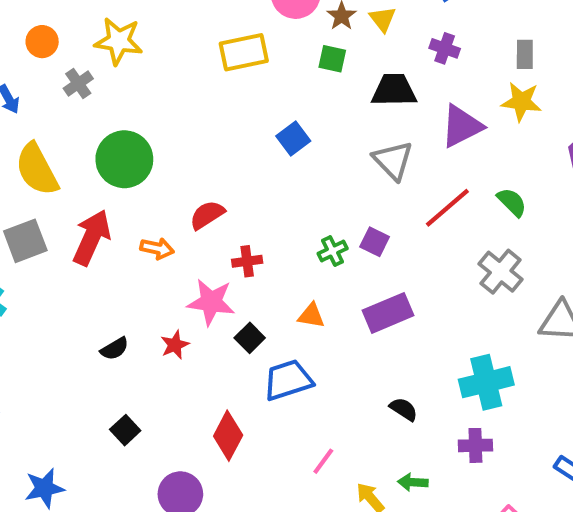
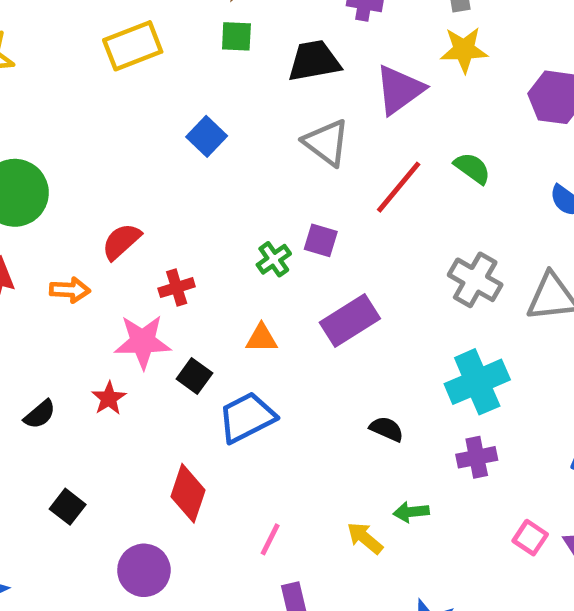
gray cross: (501, 272) -> (475, 280), moved
pink line: (323, 461) -> (270, 539), moved

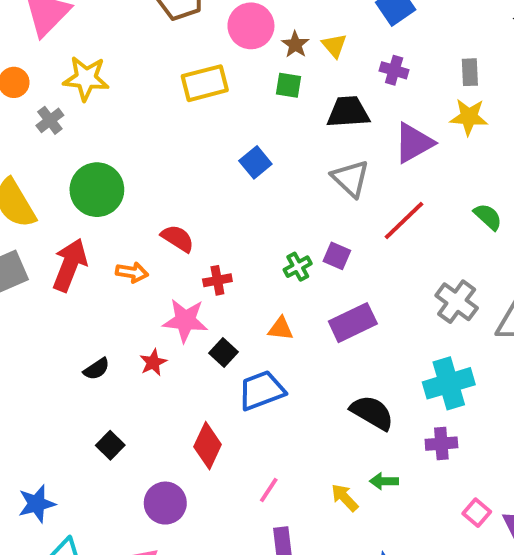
green semicircle: (472, 168) -> (488, 217), moved
red semicircle: (121, 241) -> (178, 238), turned 68
black semicircle: (387, 429) -> (372, 413), size x1.6

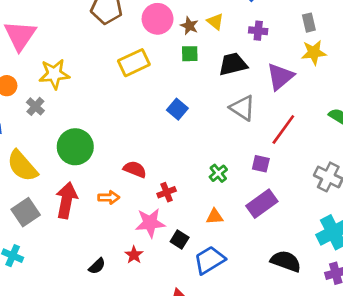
purple square: (337, 256) -> (261, 164), moved

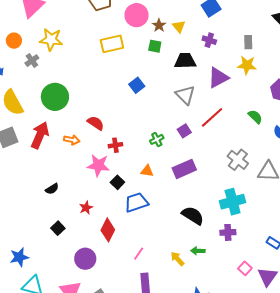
purple square: (261, 164) -> (184, 131), moved, turned 32
red star: (134, 255) -> (86, 208), moved

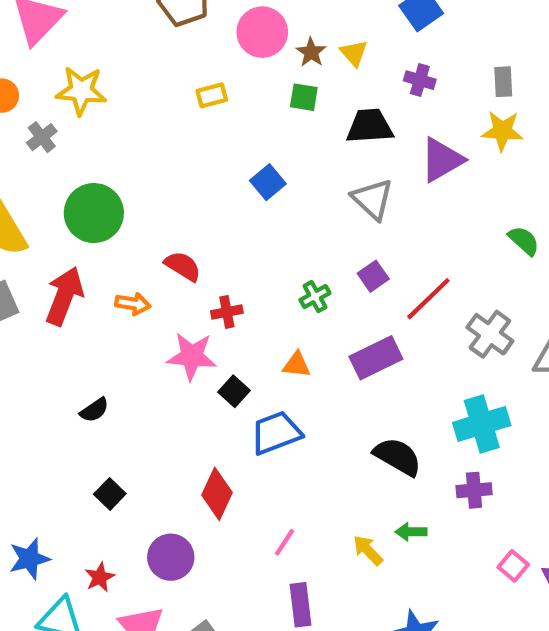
yellow rectangle: (112, 44) -> (212, 95), size x0.6
red line: (212, 117) -> (428, 299), moved
red star: (86, 208) -> (100, 577), moved

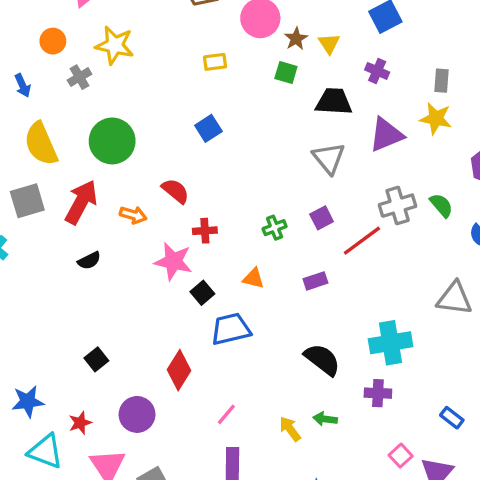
blue square: (268, 182) -> (208, 128), moved
gray cross: (490, 334) -> (398, 206), moved, turned 30
purple rectangle: (376, 358) -> (315, 281), size x0.6
black semicircle: (94, 410) -> (89, 261), moved

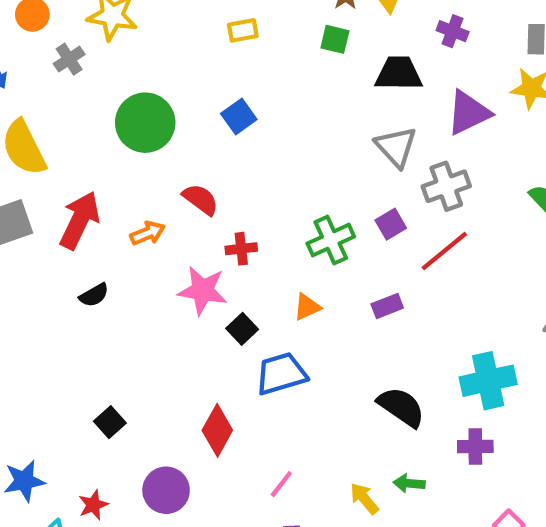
green circle: (112, 141) -> (145, 123), moved
gray cross: (398, 206) -> (446, 186), moved
orange arrow: (133, 215) -> (148, 233), turned -36
green cross: (275, 228) -> (331, 240), size x1.5
orange triangle: (253, 278) -> (307, 307), turned -35

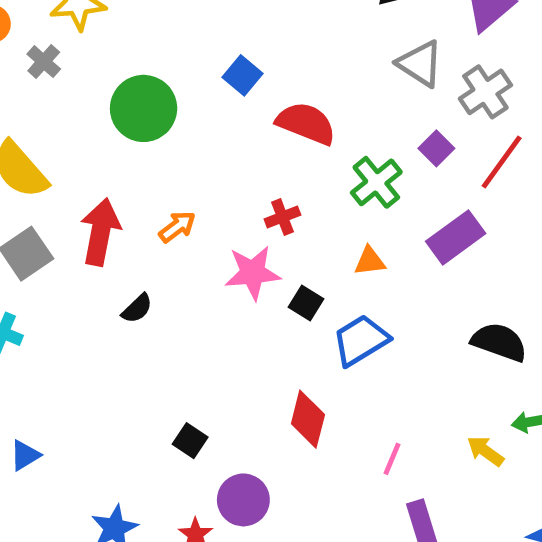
red semicircle: (201, 199) -> (306, 123), moved, size x1.4
purple rectangle: (387, 306) -> (456, 237), size x1.6
orange triangle: (307, 307) -> (370, 261), turned 32
purple circle: (166, 490) -> (243, 500), moved

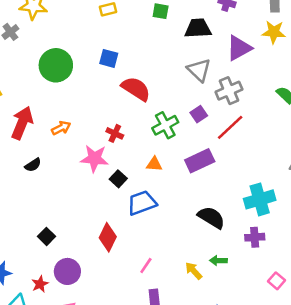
blue square: (243, 75) -> (109, 58), turned -36
red cross: (282, 217) -> (115, 133), turned 35

